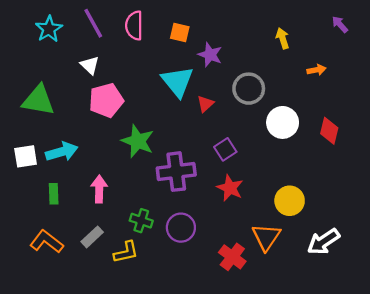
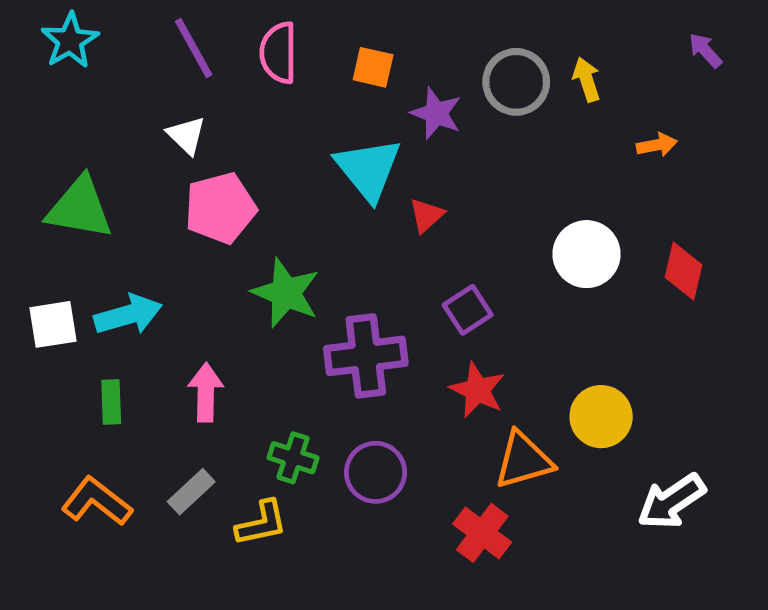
cyan star: (49, 29) -> (70, 41), moved
gray circle: (249, 89) -> (516, 82), moved
orange triangle: (266, 237) -> (523, 460), moved, turned 40

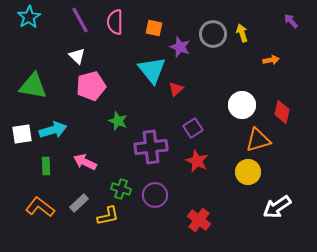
green star: (286, 293) -> (118, 121), size x0.7
pink arrow: (206, 392) -> (85, 162), turned -65
orange triangle: (523, 460) -> (258, 140), moved

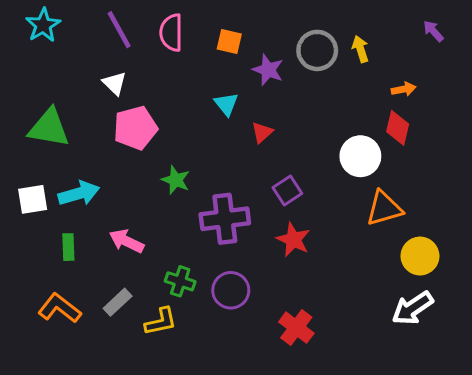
cyan triangle: (152, 70) -> (226, 104), size x0.6
red diamond: (282, 112) -> (398, 128), moved
yellow circle: (248, 172) -> (420, 256), moved

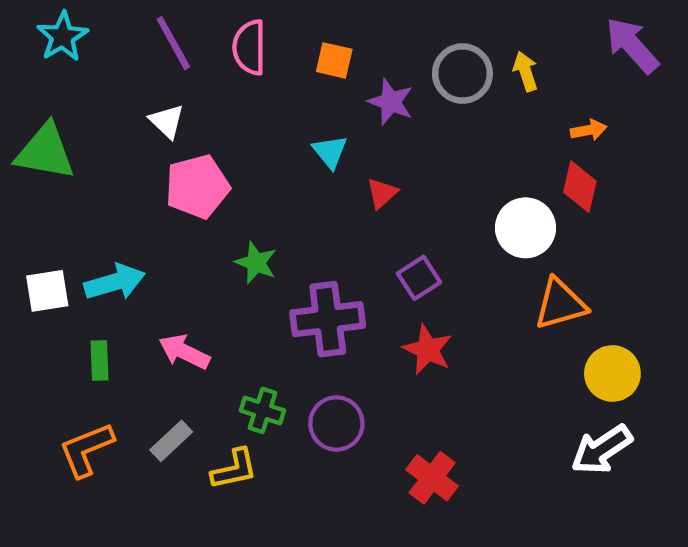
purple arrow: (433, 31) -> (632, 45), size x1.8
green triangle: (49, 128) -> (45, 152), moved
orange L-shape: (59, 308) -> (86, 450), turned -60

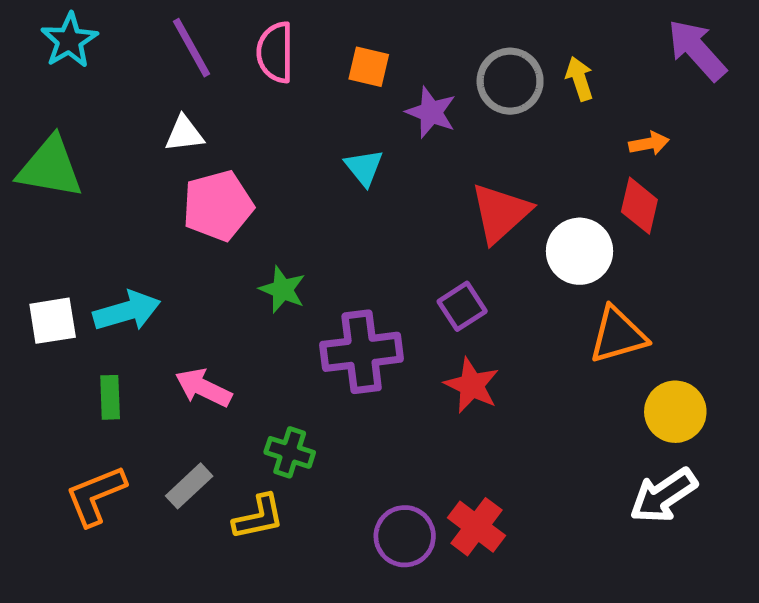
white triangle: (167, 121) -> (184, 134), turned -51
red triangle: (382, 193) -> (500, 213), moved, size x1.8
purple circle: (336, 423) -> (405, 536), moved

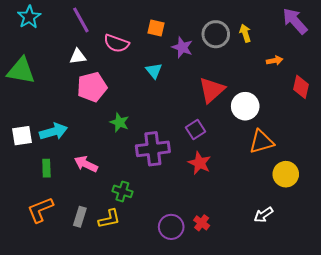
pink semicircle: (275, 52) -> (116, 43), moved, turned -70
red diamond: (639, 206) -> (301, 87), moved
gray rectangle: (189, 486) -> (80, 217), moved, turned -30
white arrow: (663, 496) -> (263, 215), moved, size x0.7
red cross: (477, 527) -> (202, 223), size x0.7

